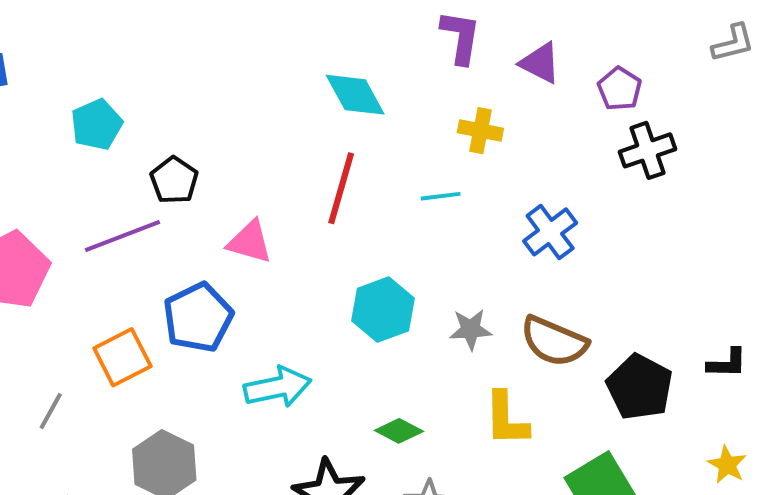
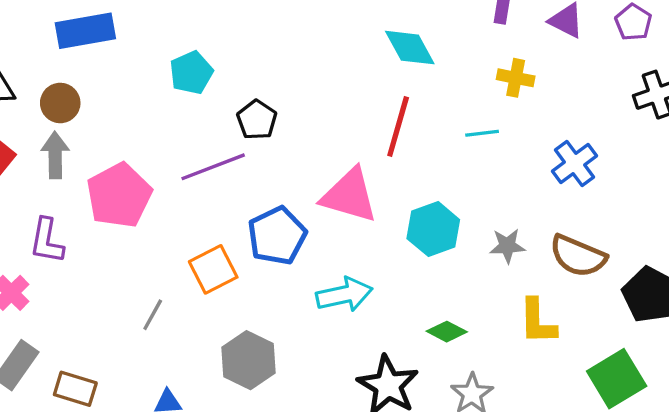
purple pentagon: (620, 89) -> (633, 22), moved
pink triangle: (250, 242) -> (349, 195), moved, size x1.5

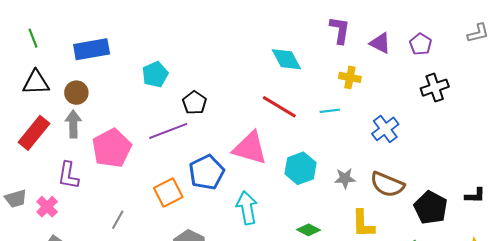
red line: (398, 127) -> (279, 107), turned -75
cyan arrow: (344, 295) -> (247, 208), turned -88
gray line: (153, 315) -> (118, 220), moved

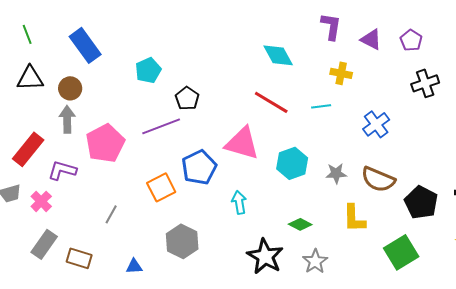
blue rectangle: (92, 49) -> (85, 45), turned 64
red rectangle: (34, 133) -> (28, 149), moved
purple L-shape: (68, 175) -> (62, 170), turned 96
cyan arrow: (247, 208) -> (239, 202), size x0.7

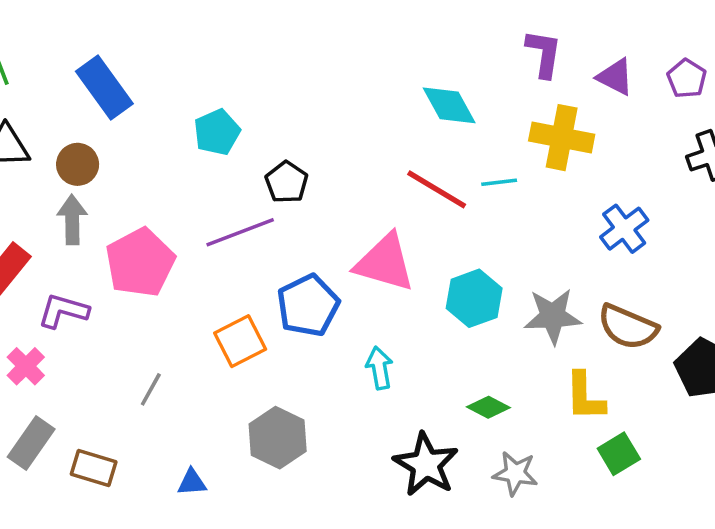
yellow cross: (341, 73) -> (562, 138), size x1.6
cyan line: (321, 106) -> (499, 182), moved
gray star: (336, 173) -> (553, 316), size x1.5
green square: (401, 252) -> (619, 454), moved, size x0.7
gray star: (315, 261) -> (515, 473), turned -30

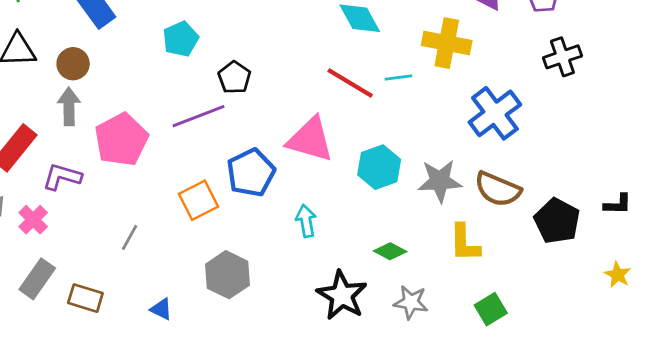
blue cross: (624, 229) -> (495, 113), size x1.4
green square: (619, 454) -> (491, 309), moved
blue triangle: (192, 482) -> (161, 309), turned 30

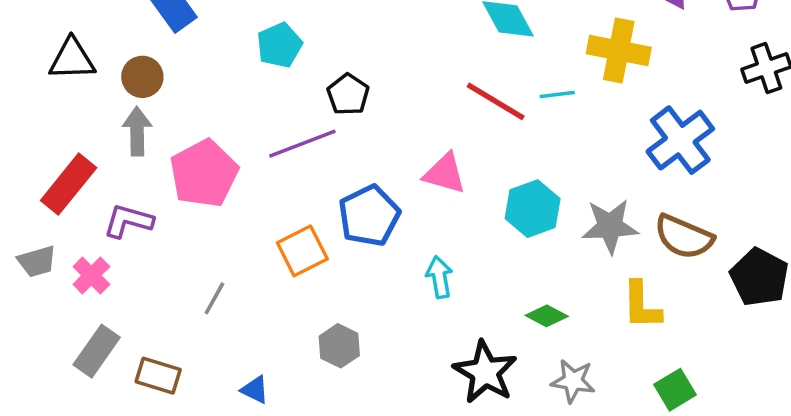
pink triangle: (310, 140) -> (445, 174), size x0.7
gray hexagon: (227, 275) -> (339, 346), size x0.7

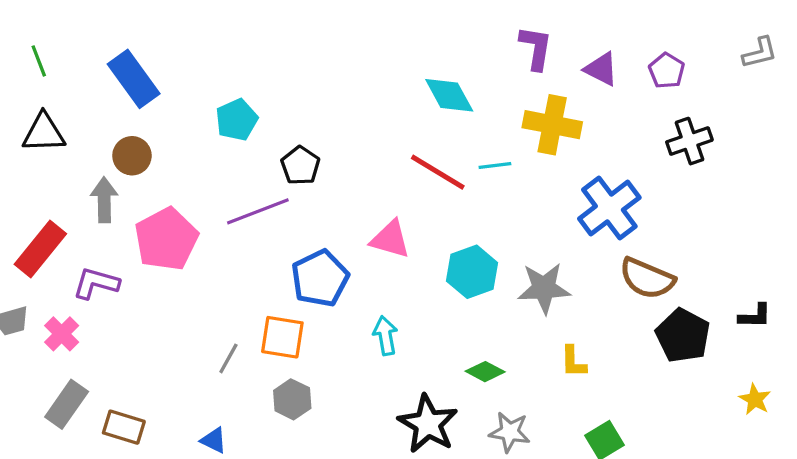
brown circle: (142, 77) -> (132, 156), moved
brown semicircle: (684, 237) -> (647, 278), moved
orange square: (302, 251) -> (282, 337), moved, turned 36
gray line: (214, 298) -> (228, 358), moved
yellow L-shape: (642, 305) -> (573, 362), size x0.7

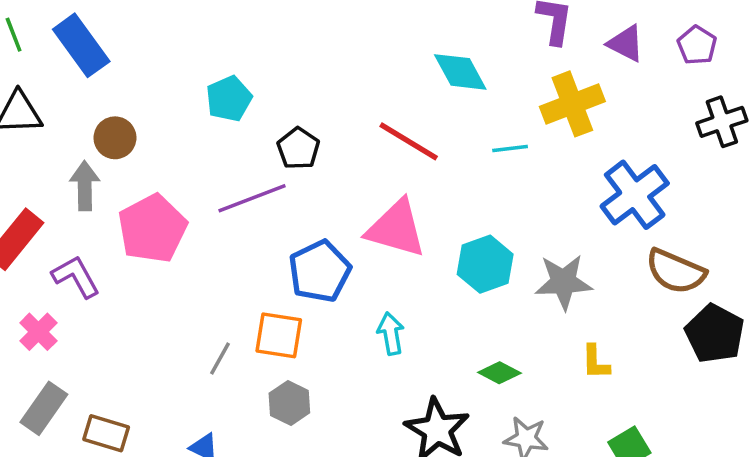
blue rectangle: (134, 79) -> (81, 45), moved
yellow cross: (552, 125) -> (572, 104), turned -32
red line: (438, 172) -> (409, 141), moved
pink triangle: (390, 239) -> (396, 229), size x1.4
purple L-shape: (96, 283) -> (76, 277), turned 45

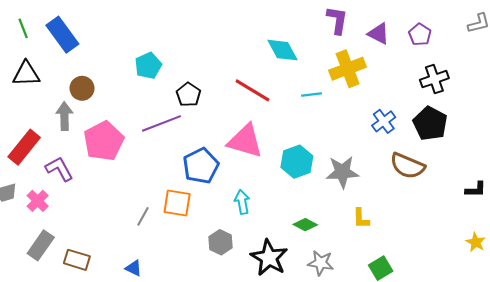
blue cross: (635, 195) -> (384, 121), size x0.6
black pentagon: (715, 334) -> (430, 123), moved
gray hexagon: (289, 403) -> (220, 242), moved

